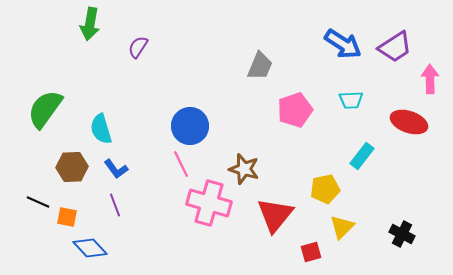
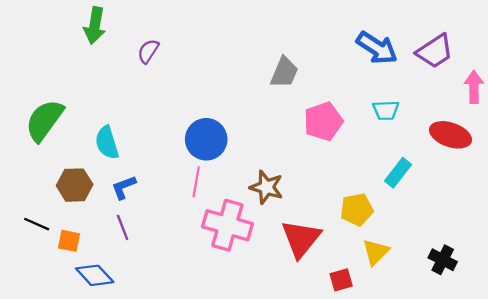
pink line: (181, 164) -> (196, 182), turned 36
blue L-shape: (116, 169) -> (124, 187), turned 105

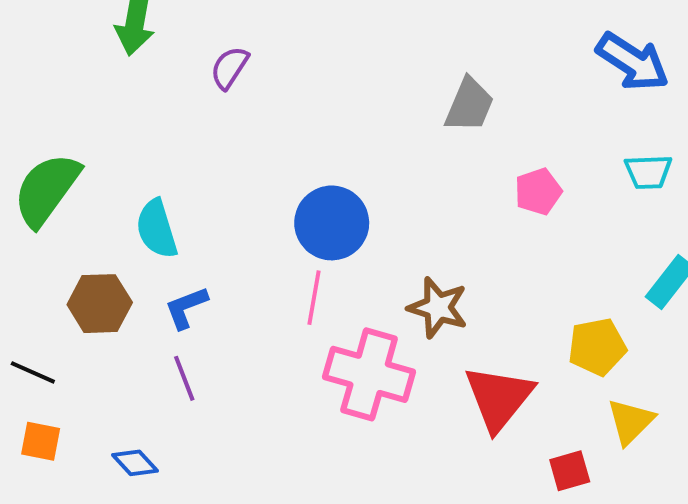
pink pentagon: (323, 121) -> (538, 191), size x0.7
orange square: (69, 241) -> (41, 441), moved
blue diamond: (95, 275) -> (135, 463), size x0.7

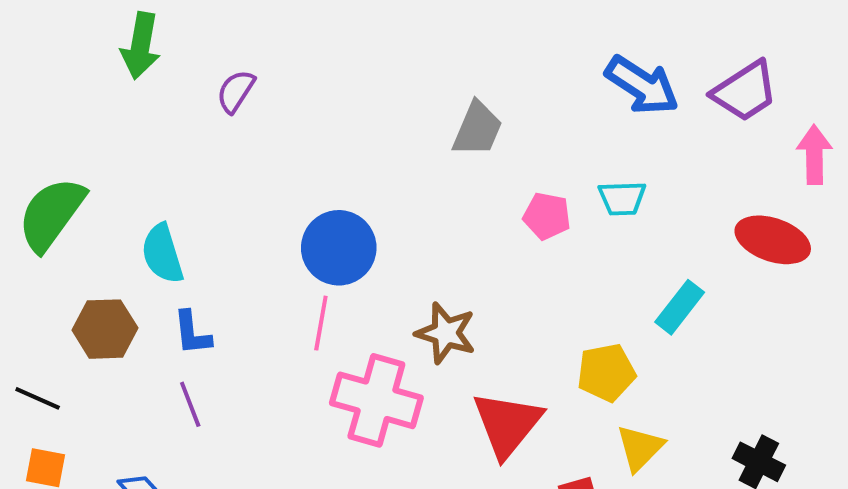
cyan trapezoid: (648, 172) -> (622, 198), moved
pink pentagon: (538, 191) -> (547, 216), turned 30
blue L-shape: (186, 308) -> (192, 333), turned -75

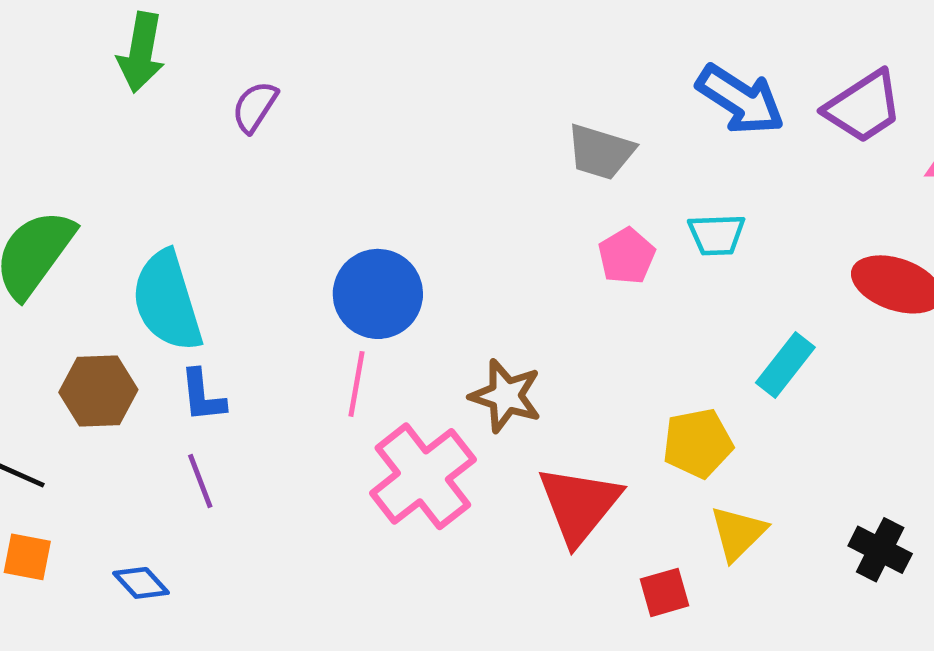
gray trapezoid: (477, 129) -> (601, 152), moved, turned 84
pink pentagon: (547, 216) -> (627, 256), turned 30
cyan semicircle: (162, 254) -> (167, 301), size x1.4
pink cross: (376, 400) -> (423, 476), turned 36

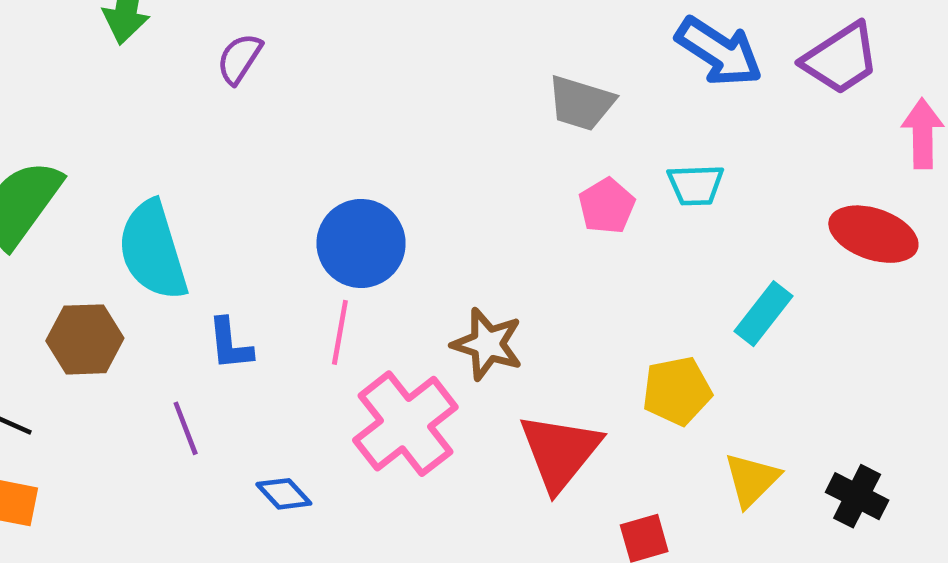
blue L-shape: (203, 396) -> (230, 344), moved
yellow triangle: (738, 533) -> (752, 480), moved
blue diamond: (141, 583) -> (284, 494), moved

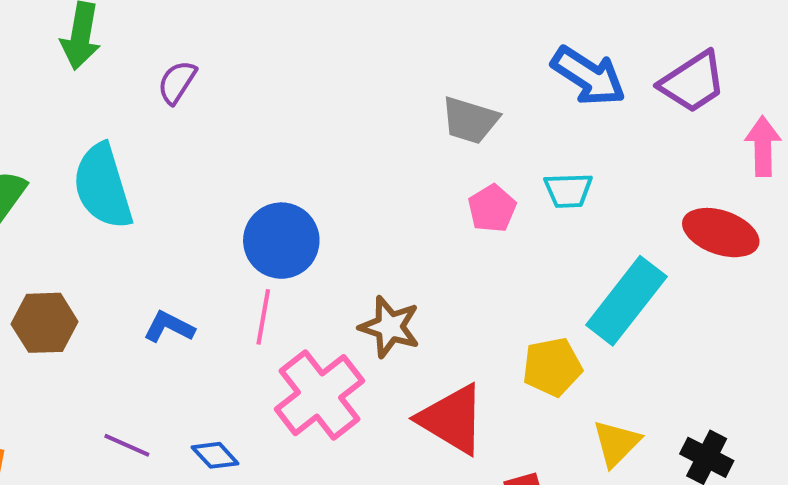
cyan semicircle: (153, 250) -> (103, 186), moved
cyan rectangle: (763, 314) -> (626, 301), size x1.6
blue L-shape: (230, 344) -> (169, 327), turned 123
purple line: (186, 428) -> (127, 445), moved, turned -45
red triangle: (560, 452) -> (452, 419), turned -38

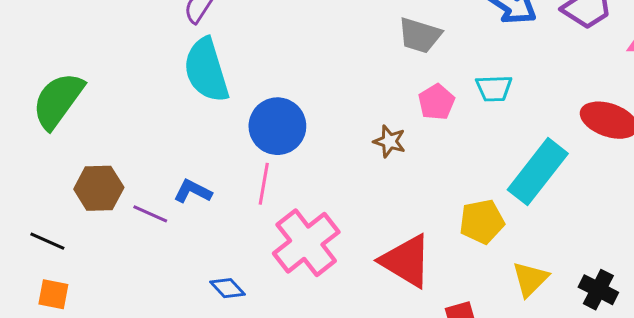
cyan semicircle: (103, 186) -> (206, 70), moved
brown star: (390, 327) -> (389, 141), moved, size x0.7
purple line: (127, 445) -> (150, 214), moved

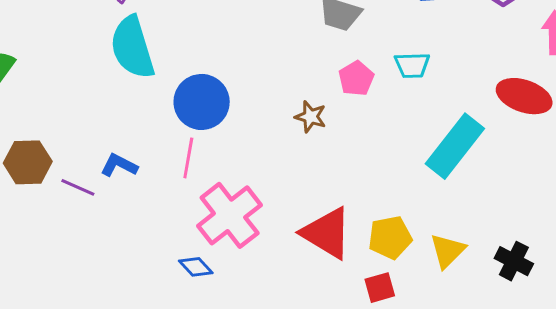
yellow pentagon: (482, 222) -> (390, 237), moved
blue diamond: (227, 288) -> (196, 267), moved

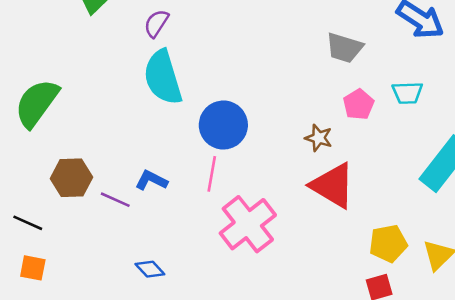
red triangle: (327, 233) -> (333, 186), moved
blue diamond: (196, 267) -> (150, 269), moved

